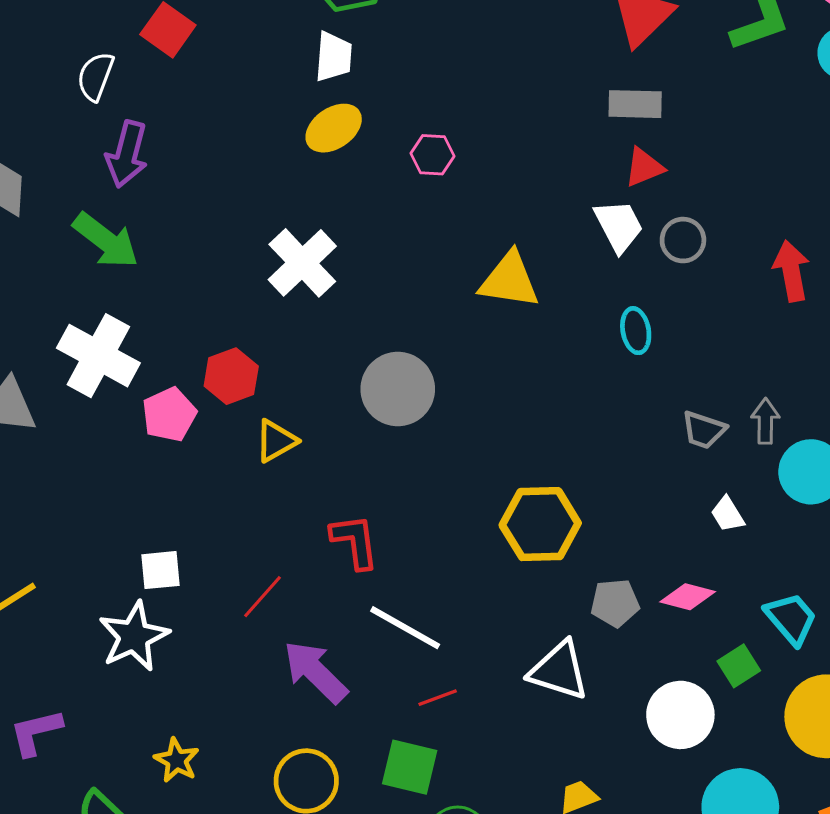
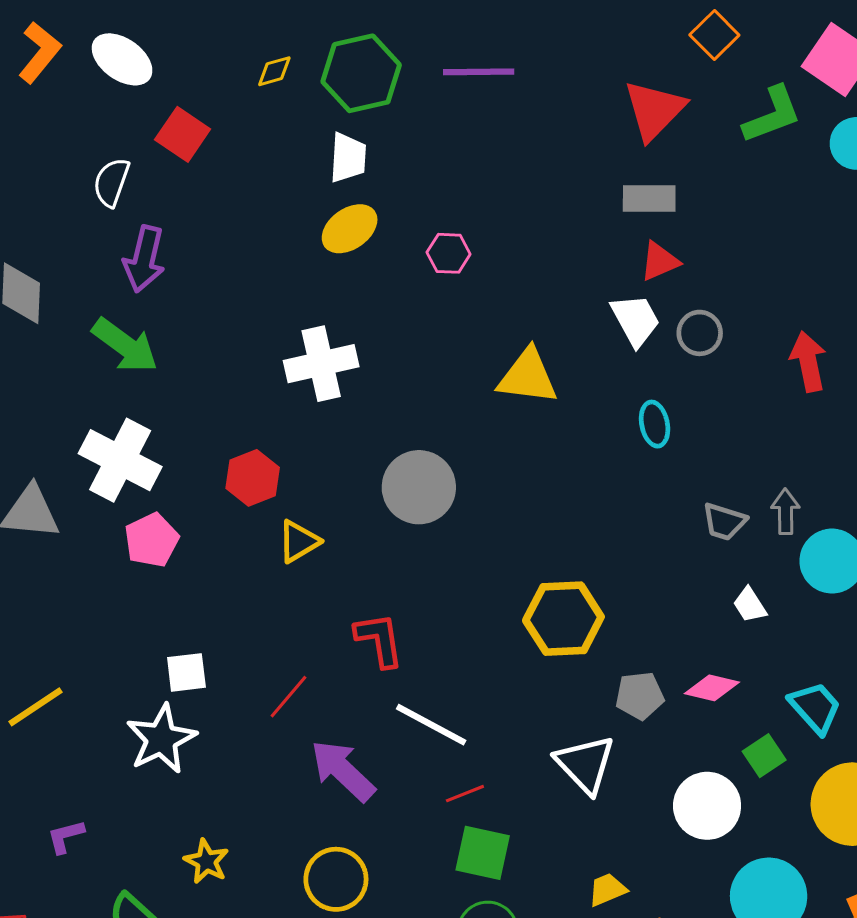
white cross: (302, 263) -> (321, 364), turned 32
pink pentagon: (169, 415) -> (152, 540), moved
white triangle: (559, 671) -> (585, 764), turned 30
purple L-shape: (36, 732) -> (66, 836), size x0.7
green square: (410, 767) -> (483, 853), moved

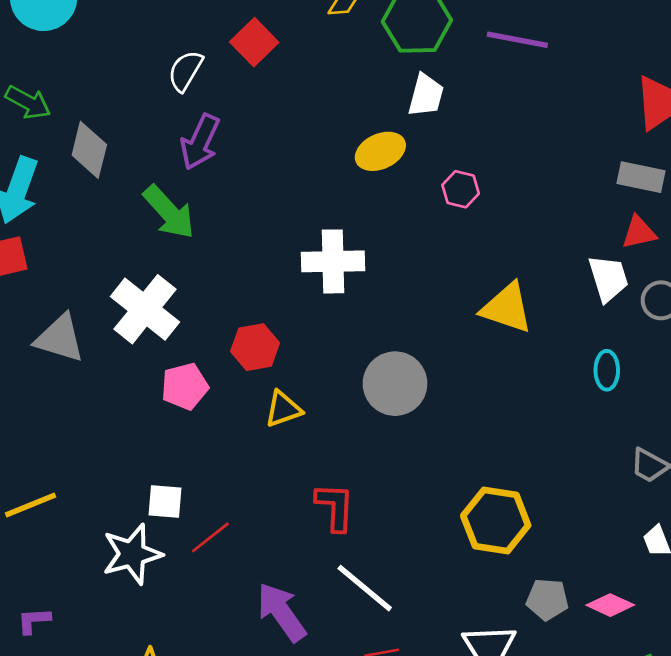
white trapezoid: (348, 158) -> (426, 95), moved
pink pentagon: (152, 540) -> (185, 386), moved
red line: (289, 697) -> (210, 537), moved

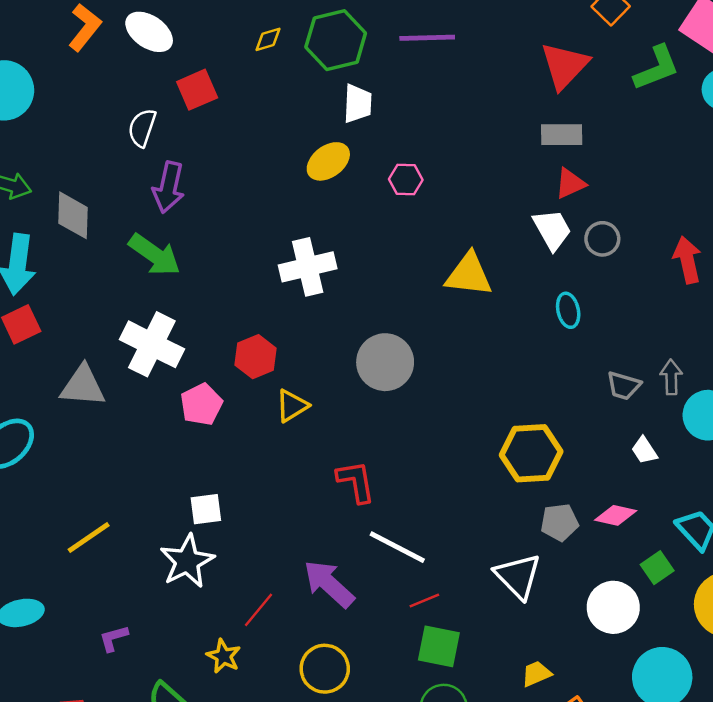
red square: (254, 42) -> (197, 90), turned 33
yellow hexagon: (496, 520) -> (531, 453), moved
red line: (210, 537) -> (259, 610), moved

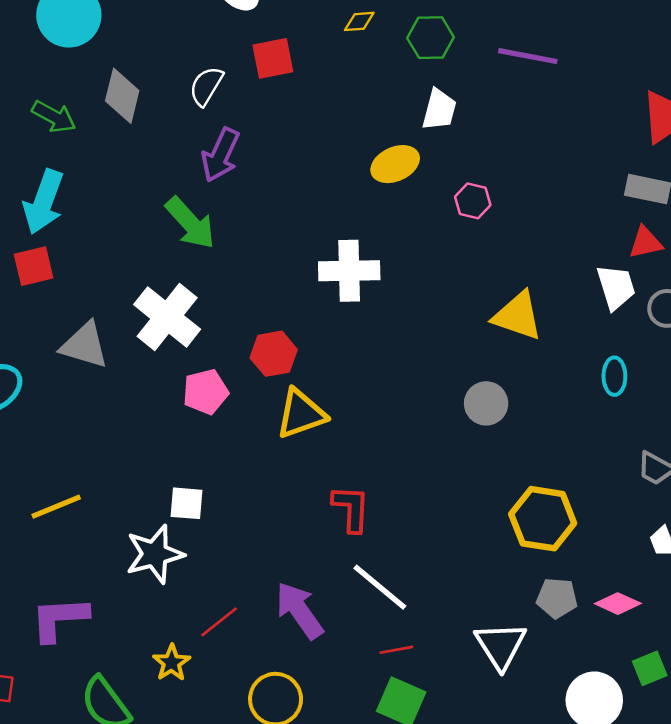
green hexagon: (336, 40) -> (431, 38), size x0.7
gray diamond: (73, 215) -> (122, 96), moved
gray circle: (385, 362) -> (486, 403), moved, size x0.7
yellow triangle: (292, 406) -> (301, 414), size x1.4
purple L-shape: (114, 638) -> (59, 619), size x1.8

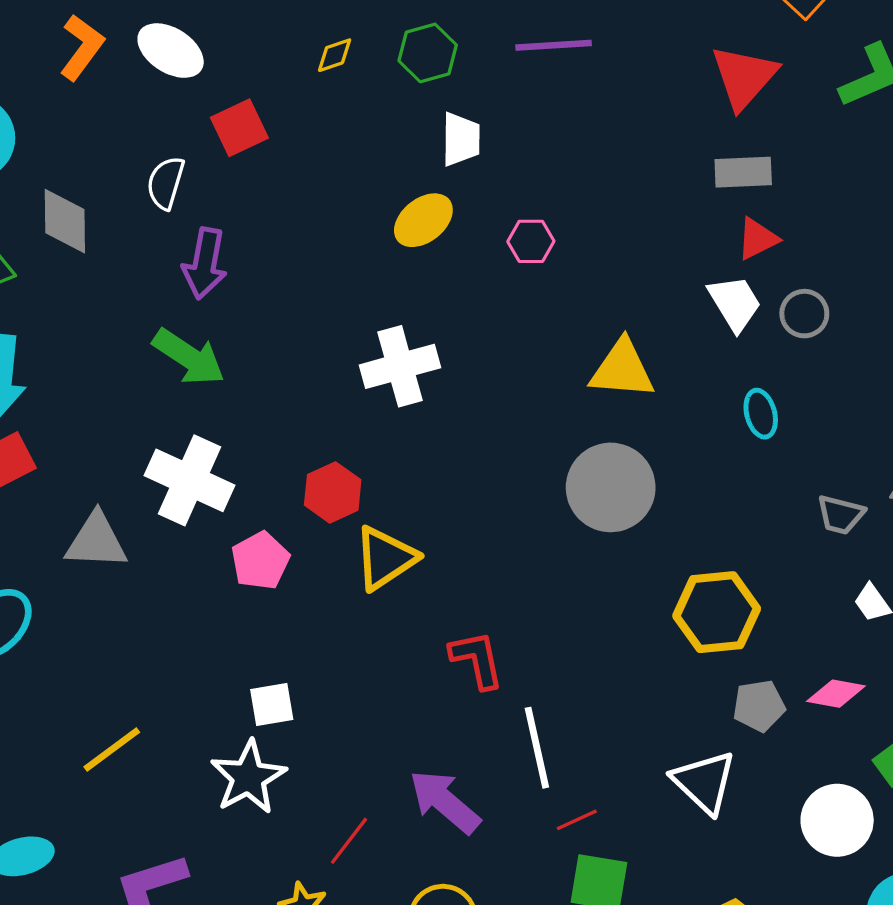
gray circle: (486, 403) -> (611, 487), size x1.6
white line: (380, 587) -> (537, 748), turned 52

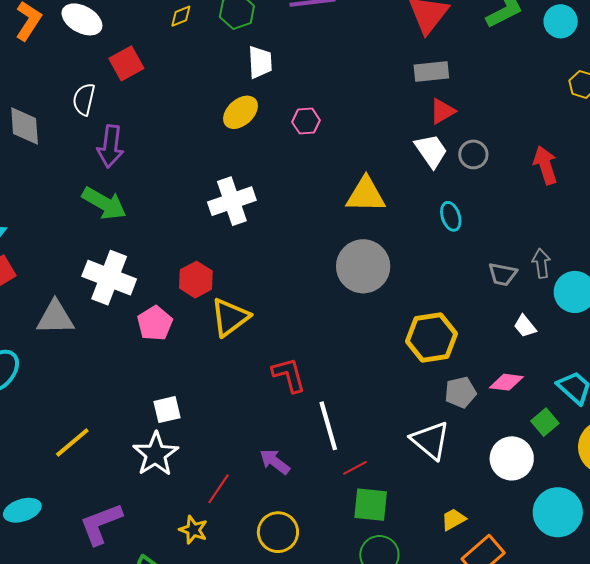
purple arrow: (445, 802) -> (275, 462), size x0.7

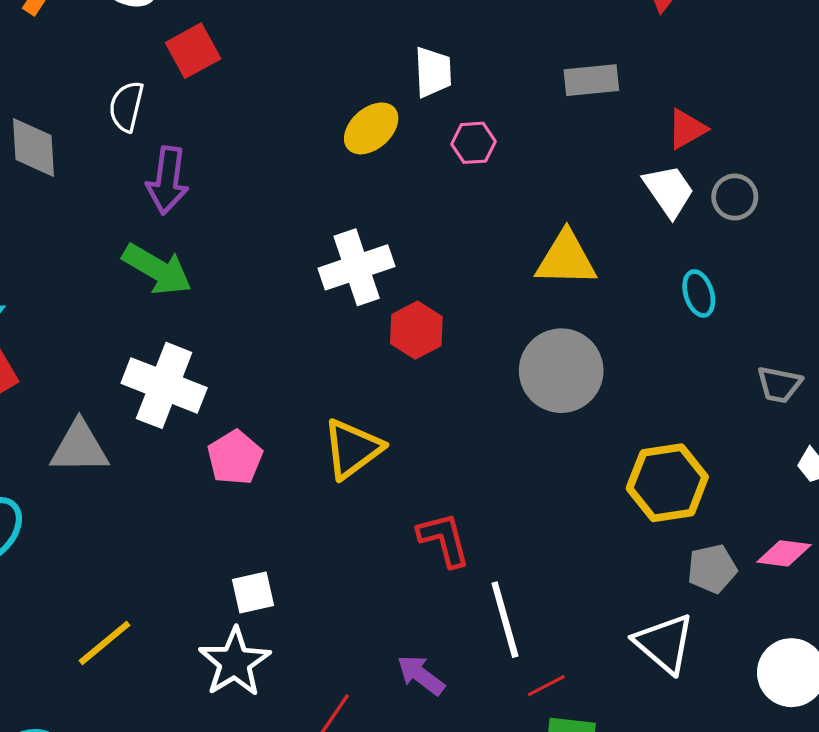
white trapezoid: (260, 62) -> (433, 72), moved
gray rectangle: (431, 72) -> (591, 80), moved
red hexagon: (196, 280) -> (416, 330), moved

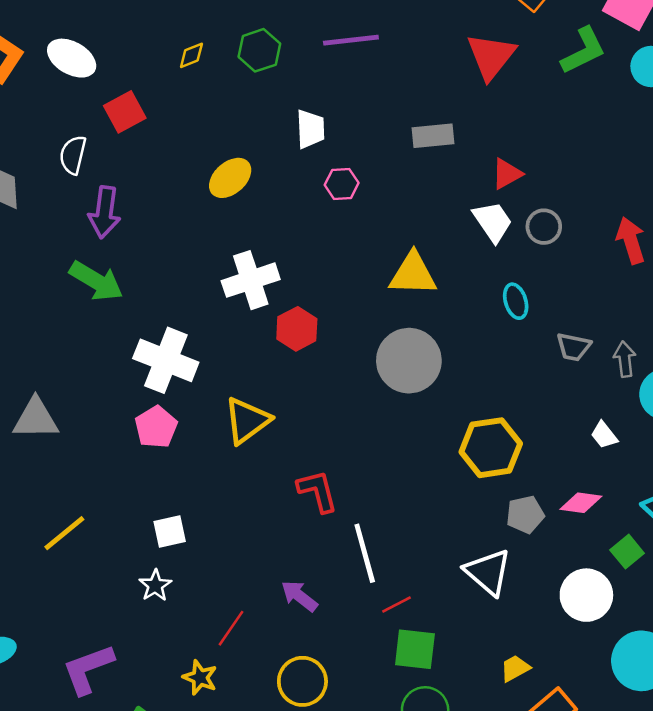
yellow ellipse: (371, 128) -> (230, 178), moved
white cross: (164, 385) -> (166, 360), moved
gray trapezoid: (779, 385) -> (574, 347), moved
yellow line: (105, 643) -> (64, 533), moved
white star: (235, 662) -> (155, 585), size x0.6

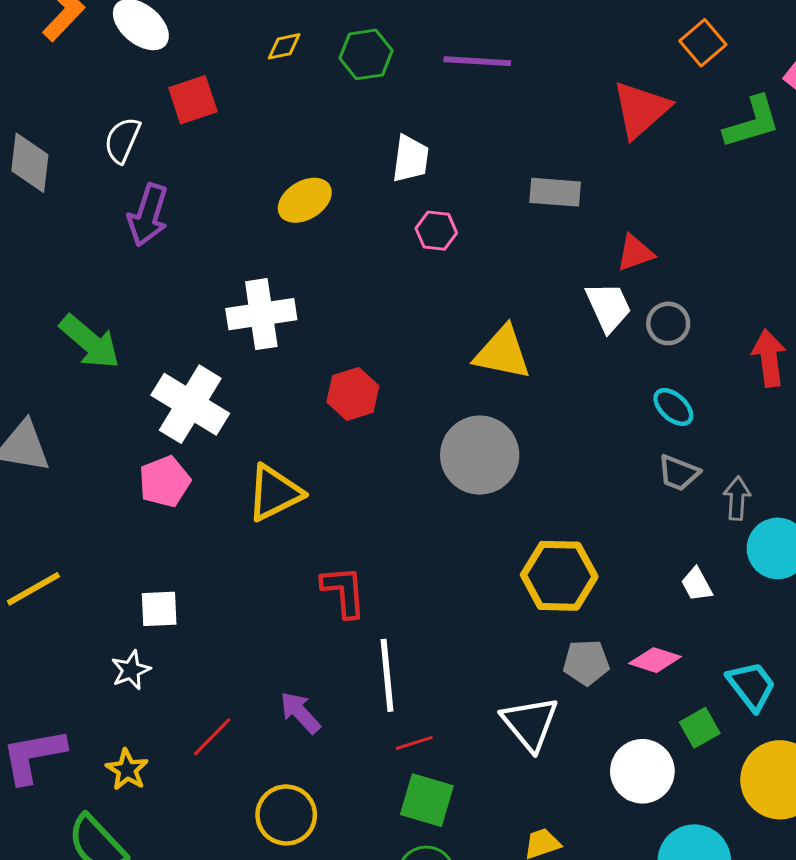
white cross: (251, 280) -> (261, 314), moved
green arrow: (96, 281) -> (90, 342), moved
cyan ellipse: (516, 301) -> (673, 407), moved, turned -40
yellow star: (200, 677) -> (127, 770), moved

